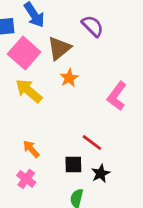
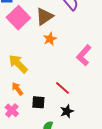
yellow arrow: (29, 91) -> (18, 64), moved
black square: (73, 165) -> (38, 102), moved

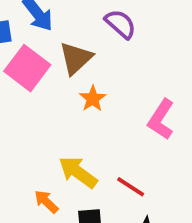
yellow arrow: (18, 64) -> (78, 172), moved

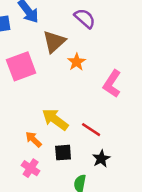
pink square: (27, 68) -> (21, 66), moved, turned 32
orange star: (93, 99) -> (77, 62), moved

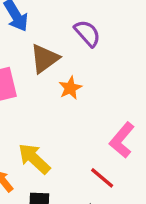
pink L-shape: (112, 84) -> (122, 140), moved
red line: (91, 130) -> (102, 178), moved

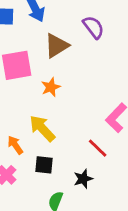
orange star: (70, 88) -> (51, 87), moved

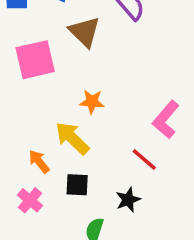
brown triangle: (57, 46) -> (85, 32), turned -40
orange star: (51, 87) -> (92, 102), moved, turned 30

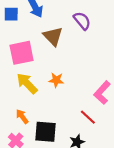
yellow arrow: (72, 138) -> (27, 83), moved
black square: (77, 185) -> (45, 132), size x1.5

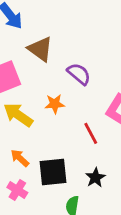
purple semicircle: (82, 21) -> (79, 74), moved
red line: (88, 117) -> (91, 133), moved, turned 30

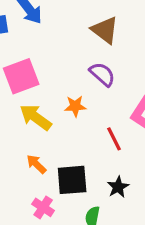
brown triangle: (40, 49) -> (105, 30), moved
pink cross: (17, 190) -> (43, 207), moved

